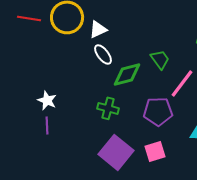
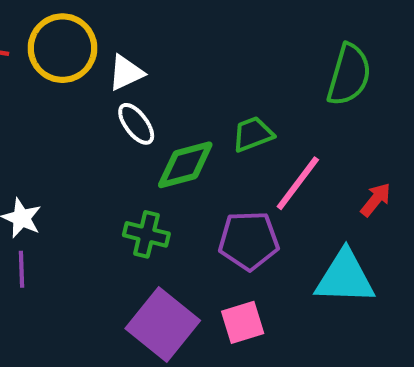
green trapezoid: (160, 59) -> (253, 134), turned -75

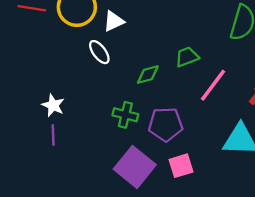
white ellipse: (136, 124) -> (99, 52), moved
green diamond: (185, 165) -> (148, 75), size x0.7
purple pentagon: (249, 241) -> (166, 124), moved

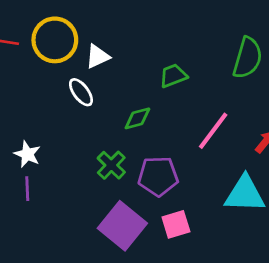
green trapezoid: (187, 57) -> (173, 76), moved
green cross: (125, 115) -> (111, 165), turned 30

